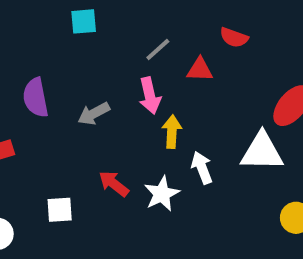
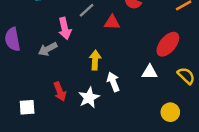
pink arrow: (150, 96) -> (65, 28), moved
white triangle: (262, 152) -> (150, 72), size x0.6
red arrow: (114, 184) -> (60, 92), turned -150

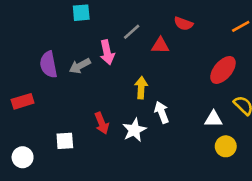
gray arrow: (48, 49) -> (80, 66), moved
white triangle: (150, 72) -> (213, 119), moved

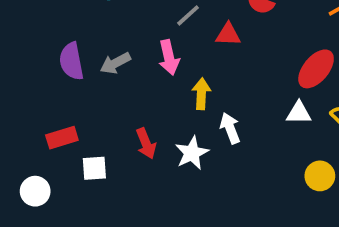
pink arrow: (107, 52) -> (169, 57), moved
red rectangle: (23, 101) -> (62, 138), moved
white triangle: (213, 119) -> (299, 113), moved

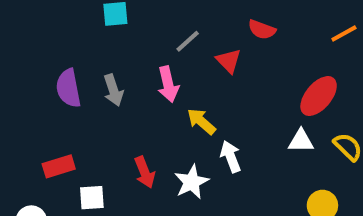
red triangle: (228, 35) -> (229, 61), turned 44
gray arrow: (115, 63) -> (113, 90), turned -80
yellow arrow: (201, 94) -> (201, 121), turned -52

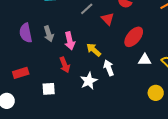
pink arrow: (168, 84) -> (70, 41), moved
red ellipse: (319, 96) -> (134, 37), moved
red arrow: (145, 172) -> (65, 65), moved
white square: (92, 198) -> (49, 89), moved

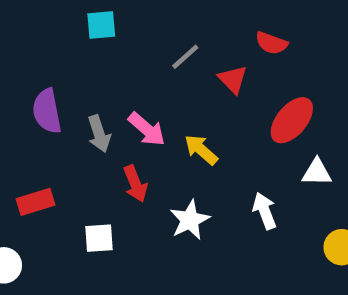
gray arrow: (49, 34) -> (99, 134), moved
pink arrow: (70, 41) -> (147, 129), turned -36
white arrow: (109, 68) -> (265, 211), moved

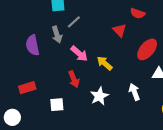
gray line: (185, 57) -> (74, 22), moved
gray arrow: (99, 134) -> (57, 35), moved

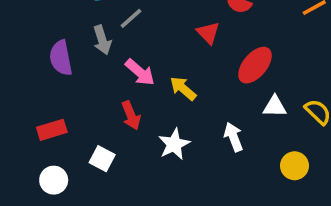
white square: (57, 105) -> (102, 159), turned 32
white circle: (12, 117) -> (54, 180), moved

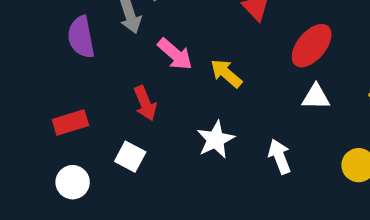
white triangle: (275, 106) -> (316, 97), moved
red arrow: (131, 115) -> (145, 103), moved
white arrow: (233, 137) -> (280, 157), moved

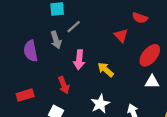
pink arrow: (175, 54) -> (79, 60), turned 54

